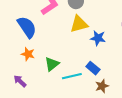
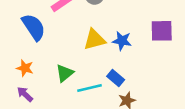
yellow triangle: (79, 24) -> (95, 39), moved
orange star: (28, 54) -> (25, 68), moved

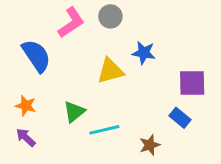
purple square: (162, 31) -> (192, 83), moved
blue star: (122, 41) -> (144, 53), moved
blue rectangle: (116, 78) -> (180, 118), moved

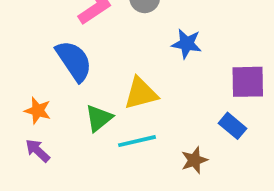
blue semicircle: (36, 56) -> (74, 61), moved
yellow triangle: (110, 71) -> (141, 93), moved

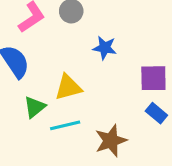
blue rectangle: (232, 126) -> (156, 113), moved
brown star: (194, 160) -> (111, 141), size x1.5

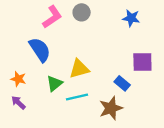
blue star: (105, 48) -> (131, 18), moved
blue rectangle: (156, 113) -> (122, 83), moved

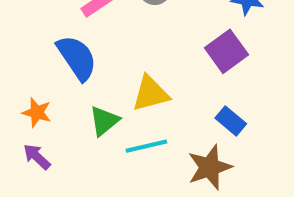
purple square: (142, 62) -> (226, 51), moved, turned -35

